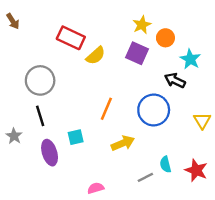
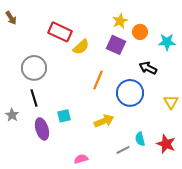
cyan star: (190, 59) -> (167, 42), moved, turned -30
orange line: (106, 109) -> (98, 80), moved

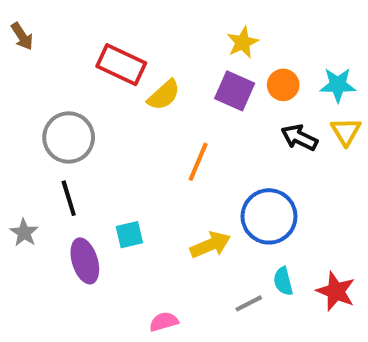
orange circle: (140, 32) -> (283, 85), moved
blue circle: (130, 93) -> (269, 216), moved
yellow triangle: (171, 102) -> (346, 131), moved

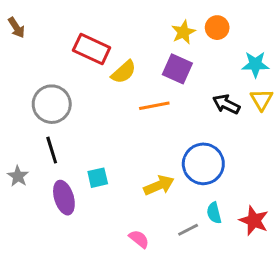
orange circle: (283, 85) -> (217, 28), moved
orange line: (198, 162) -> (154, 106), moved, turned 56
pink semicircle: (164, 322) -> (139, 239), moved, turned 55

